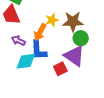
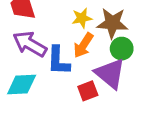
orange arrow: (40, 32) -> (83, 45), moved
purple arrow: (18, 41) -> (30, 44), size x1.6
cyan diamond: (26, 61) -> (22, 85), moved

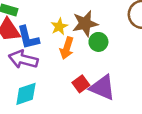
blue L-shape: (58, 61) -> (28, 38), moved
purple triangle: (110, 74) -> (102, 88), moved

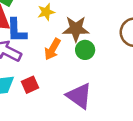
yellow star: (59, 27) -> (46, 12), moved
red square: (81, 84) -> (30, 85), moved

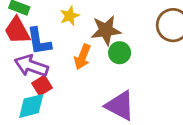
red square: (30, 85) -> (42, 85), moved

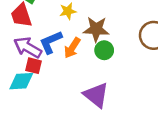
blue L-shape: (39, 41) -> (51, 42), moved, turned 65
red square: (42, 85) -> (34, 66), turned 35

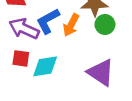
red square: (34, 66) -> (21, 58), moved
cyan diamond: (21, 81) -> (45, 66), moved

